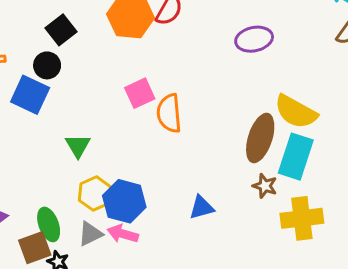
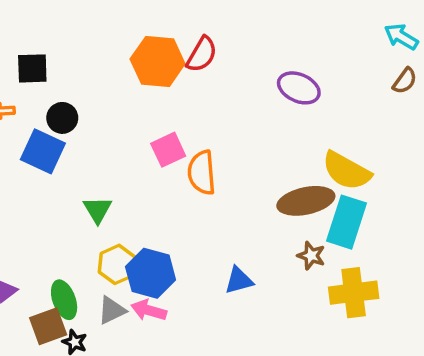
black square: (61, 30) -> (32, 68), moved, turned 36
purple ellipse: (254, 39) -> (299, 88), turned 36
brown ellipse: (260, 138) -> (306, 201), turned 60

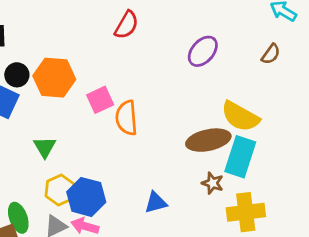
orange hexagon: (158, 61) -> (54, 78), moved
brown semicircle: (405, 81) -> (271, 54), moved
purple ellipse: (299, 88) -> (203, 51), turned -72

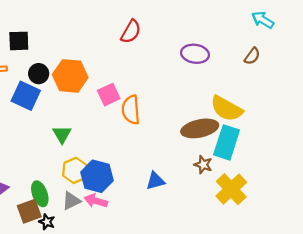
purple ellipse: (203, 51) -> (195, 54), turned 56
yellow cross: (246, 212) -> (231, 189), turned -36

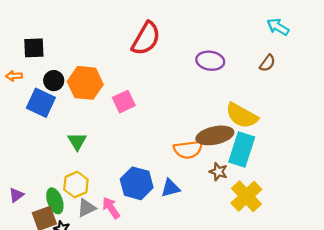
red semicircle: (131, 32) -> (146, 39), size x1.4
orange semicircle: (131, 110) -> (188, 149), moved, turned -92
yellow hexagon: (75, 170) -> (76, 185), moved
blue hexagon: (97, 176) -> (137, 183), moved
pink arrow: (96, 201) -> (111, 208), turned 40

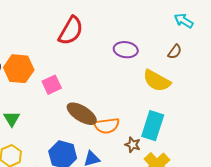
yellow semicircle: (242, 116) -> (157, 81), moved
brown ellipse: (215, 135) -> (82, 114), moved, turned 44

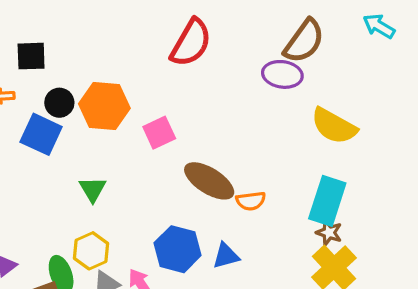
brown semicircle: (175, 52) -> (304, 41), moved, size x1.8
orange semicircle: (107, 126) -> (251, 201), size x0.7
brown star: (133, 145) -> (329, 233), moved

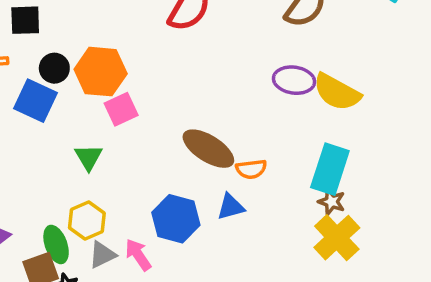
purple ellipse: (282, 74) -> (294, 80), moved
pink square: (159, 133) -> (121, 109), moved
blue triangle: (226, 256) -> (231, 207), moved

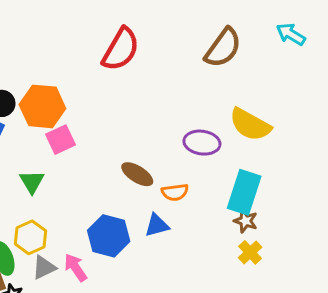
purple ellipse: (294, 80) -> (202, 143), moved
brown ellipse: (208, 149) -> (137, 174), size x0.7
yellow cross: (337, 238) -> (250, 252), size x0.6

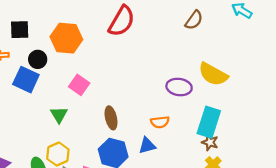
brown semicircle: (223, 48) -> (194, 20), size x0.7
orange hexagon: (42, 106) -> (66, 38), moved
pink square: (60, 140) -> (79, 85), turned -30
brown ellipse: (137, 174) -> (111, 118), moved, turned 45

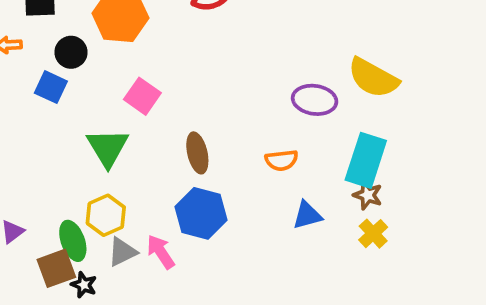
blue square: (26, 80) -> (51, 87), size x0.7
green triangle: (59, 115) -> (108, 147), size x1.4
blue triangle: (147, 146) -> (307, 215), moved

